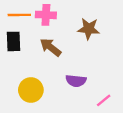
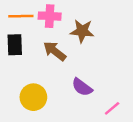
brown star: (89, 29) -> (82, 31), moved
purple semicircle: (76, 81) -> (82, 87), turned 30

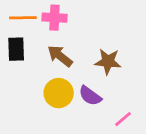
brown star: (82, 31) -> (108, 62), moved
yellow circle: (33, 97) -> (59, 93), moved

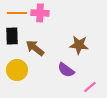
brown arrow: (60, 56) -> (35, 48), moved
yellow circle: (59, 93) -> (17, 70), moved

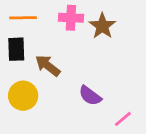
pink cross: (40, 13) -> (71, 18), moved
brown star: (79, 45) -> (102, 26), moved, turned 30

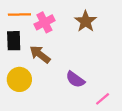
pink cross: (71, 18) -> (44, 22), moved, turned -30

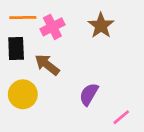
purple semicircle: (75, 79) -> (89, 94), turned 84

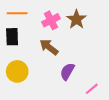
pink cross: (52, 27) -> (51, 20), moved
brown arrow: (47, 65) -> (49, 47), moved

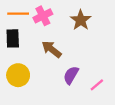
pink cross: (51, 20) -> (43, 16), moved
pink line: (92, 89) -> (97, 85), moved

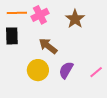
yellow circle: (18, 75) -> (38, 70), moved
pink line: (97, 85) -> (96, 72), moved

